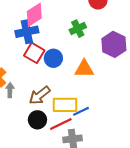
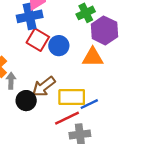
purple hexagon: (114, 44) -> (104, 30), moved
black circle: (37, 120) -> (26, 101), moved

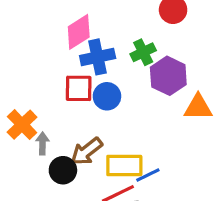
blue cross: (30, 16) -> (98, 57), moved
red square: (38, 40) -> (79, 88), turned -30
orange triangle: (93, 57) -> (198, 107), moved

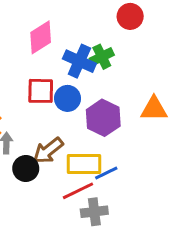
blue cross: (98, 57) -> (79, 61), moved, turned 36
purple hexagon: (168, 76) -> (103, 118), moved

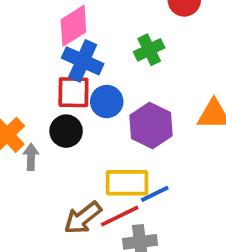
blue cross: (79, 61) -> (83, 61), moved
brown arrow: (48, 151) -> (83, 218), moved
black circle: (26, 168) -> (66, 131), moved

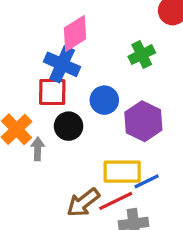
blue cross: (83, 61) -> (62, 64), moved
red square: (73, 92) -> (52, 92), moved

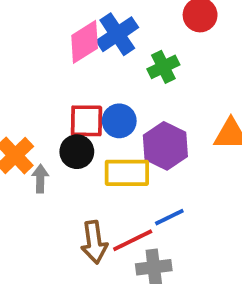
blue cross: (62, 64) -> (117, 34), moved, turned 32
red square: (52, 92) -> (86, 121), moved
yellow rectangle: (122, 172) -> (127, 173), moved
brown arrow: (83, 203) -> (94, 242), turned -60

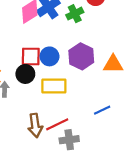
green cross: (163, 67) -> (75, 14), moved
purple hexagon: (165, 146) -> (81, 56), moved
blue line: (169, 217) -> (102, 110), moved

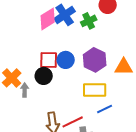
yellow rectangle: (54, 86) -> (95, 90), moved
blue line: (102, 110) -> (105, 109), moved

